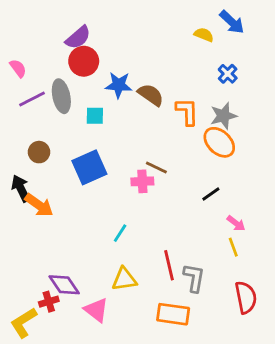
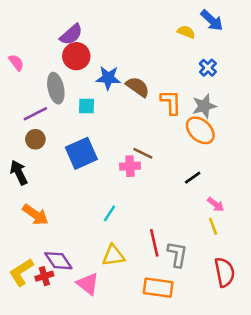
purple line: (32, 99) -> (35, 114), moved
orange arrow: (39, 205) -> (35, 215), moved
yellow L-shape: (24, 323) -> (21, 272), moved

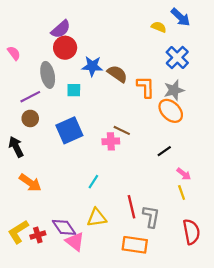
blue cross: (208, 68) -> (177, 57), size x1.5
purple diamond: (58, 261) -> (64, 227), moved

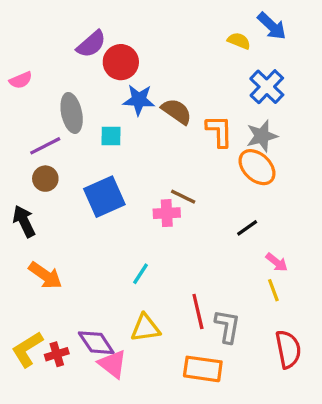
red circle: (65, 48) -> (121, 62), moved
pink semicircle: (14, 53) -> (21, 80), turned 104

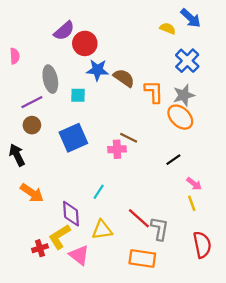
pink semicircle: (21, 80) -> (15, 56), turned -70
red line: (198, 311) -> (139, 218), turned -35
purple diamond: (96, 343) -> (71, 214), moved, turned 30
yellow L-shape: (27, 349) -> (60, 237), moved

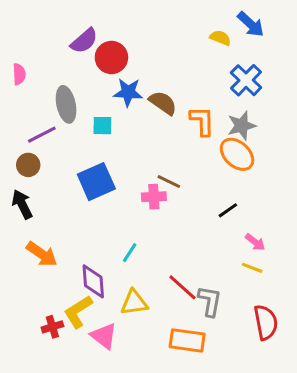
brown circle: (32, 125) -> (28, 165), moved
yellow line: (192, 203) -> (252, 268), turned -49

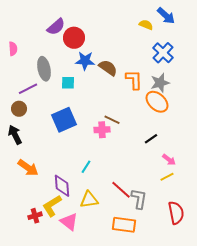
yellow line: (252, 268) -> (167, 177), turned -48

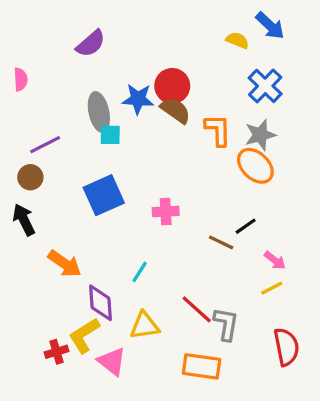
red circle: (74, 38) -> (172, 86), moved
gray ellipse: (44, 69) -> (99, 112), moved
brown line: (112, 120) -> (221, 242), moved
orange arrow: (28, 168) -> (65, 264), moved

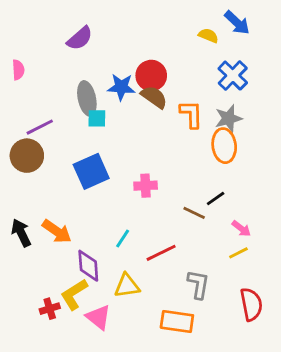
orange ellipse: (255, 166) -> (224, 146), turned 40
brown circle: (30, 177) -> (27, 156), size x1.5
black arrow: (24, 220) -> (21, 233), moved
red line: (197, 309) -> (161, 253), moved, turned -68

